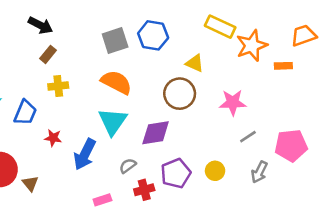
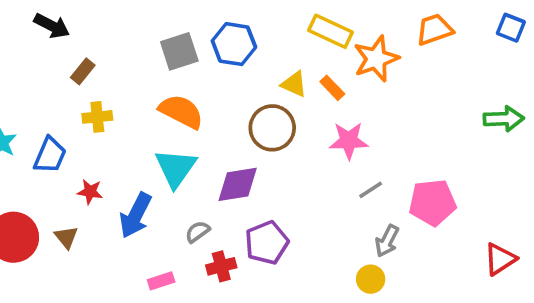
black arrow: (40, 25) -> (52, 26), moved
orange trapezoid: (304, 35) -> (434, 29), moved
orange rectangle: (283, 66) -> (332, 88), moved, turned 48
yellow circle: (215, 171) -> (371, 279), moved
brown triangle: (30, 183) -> (66, 237), moved

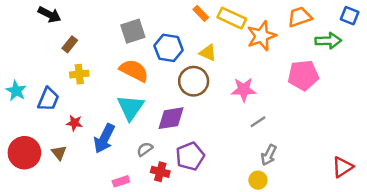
blue hexagon: (234, 44) -> (169, 48), moved
orange rectangle: (332, 88) -> (201, 13), moved
green arrow: (504, 119) -> (328, 41), moved
pink pentagon: (433, 203) -> (303, 75), moved
red cross: (221, 266) -> (160, 172), turned 30

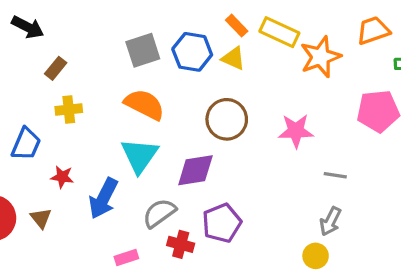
blue hexagon: (169, 48) -> (192, 52), moved
yellow triangle: (208, 53) -> (233, 58), moved
gray line: (258, 122) -> (335, 175), moved, turned 42
gray semicircle: (145, 149) -> (159, 213), size x1.5

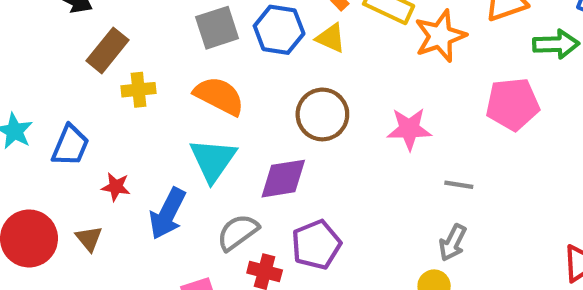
brown rectangle: (56, 68) -> (108, 50), size x1.5
yellow cross: (69, 109) -> (139, 90), moved

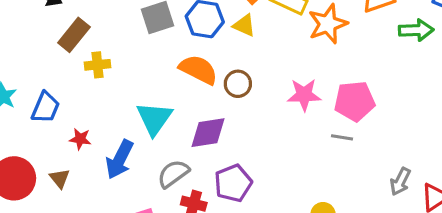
orange semicircle: (219, 96) -> (198, 70), moved
pink pentagon: (513, 104) -> (355, 101), moved
brown circle: (322, 114) -> (238, 84), size x0.7
gray arrow: (453, 243) -> (400, 182), moved

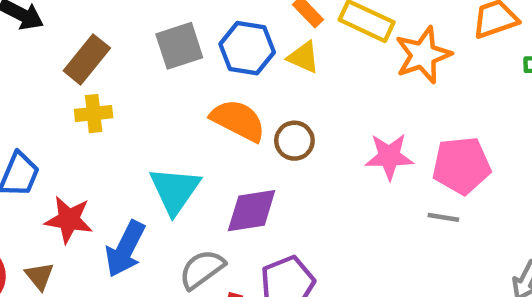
brown rectangle: (74, 35) -> (87, 59), moved
red star: (80, 139) -> (69, 220), size x1.5

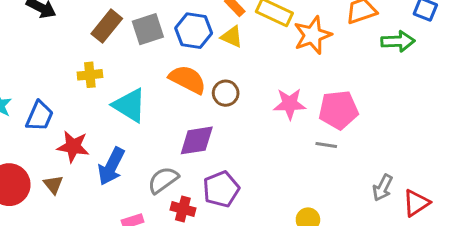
brown rectangle: (87, 59) -> (107, 26), moved
cyan triangle: (175, 190) -> (130, 105), moved, turned -33

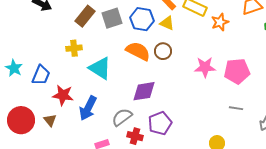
orange star: (313, 35) -> (220, 22), size x0.7
brown circle: (226, 93) -> (163, 51), moved
gray line: (326, 145) -> (236, 108), moved

